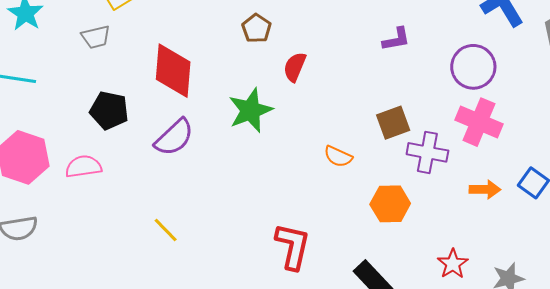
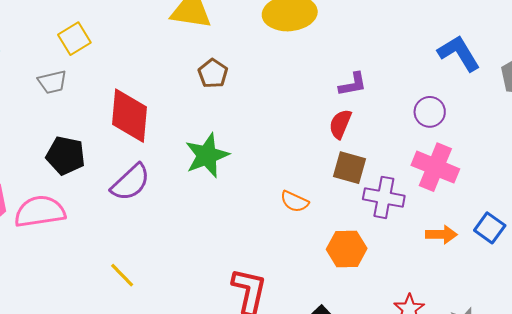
red semicircle: (295, 67) -> (340, 124), moved
purple circle: (473, 67) -> (430, 112), size x0.7
brown square: (393, 123) -> (350, 168), turned 36
pink semicircle: (83, 166) -> (40, 212), size x1.4

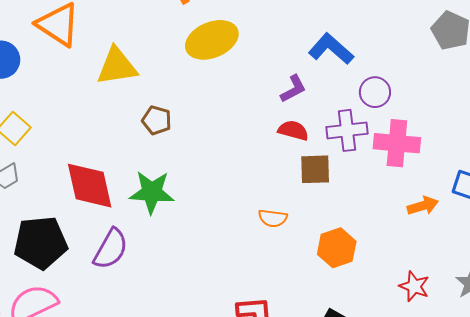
blue L-shape: (459, 53) -> (331, 49), moved
red semicircle: (340, 124) -> (293, 130), turned 100
black pentagon: (66, 155) -> (41, 243), size x1.4
green star: (207, 155) -> (152, 192), moved, turned -30
purple cross: (384, 197) -> (347, 130), moved

